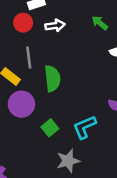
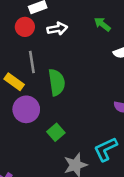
cyan L-shape: (85, 127) -> (106, 149), moved

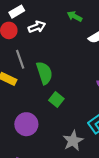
purple circle: (26, 109) -> (26, 124), moved
green square: (56, 132) -> (56, 99), moved

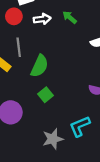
green arrow: (75, 16) -> (70, 17), moved
green semicircle: (44, 73) -> (39, 66), turned 30

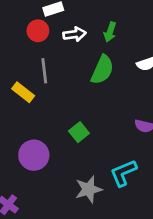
green arrow: (70, 17) -> (110, 32), turned -112
green semicircle: (39, 66) -> (102, 70), moved

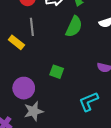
green square: (79, 132) -> (57, 72), turned -32
gray star: (89, 189) -> (34, 111), moved

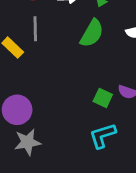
green square: (57, 72) -> (103, 98), moved

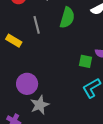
gray line: (35, 29) -> (37, 25), moved

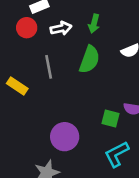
purple circle: (27, 84) -> (65, 137), moved

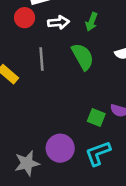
green semicircle: (89, 59) -> (83, 57), turned -56
purple circle: (65, 137) -> (60, 148), moved

